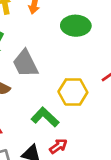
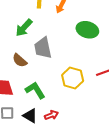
green L-shape: (45, 117) -> (35, 90), moved

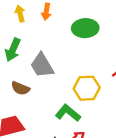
green L-shape: (35, 90) -> (68, 113), moved

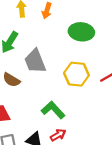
yellow hexagon: (87, 88) -> (76, 74), moved

